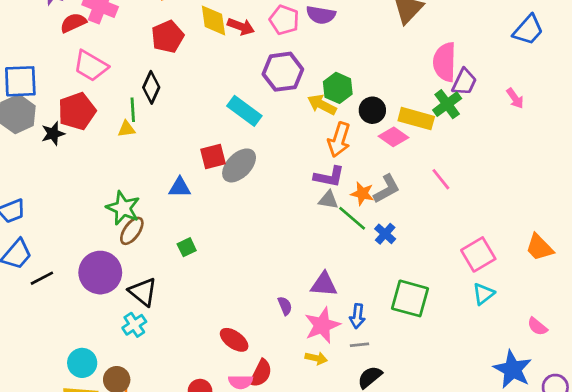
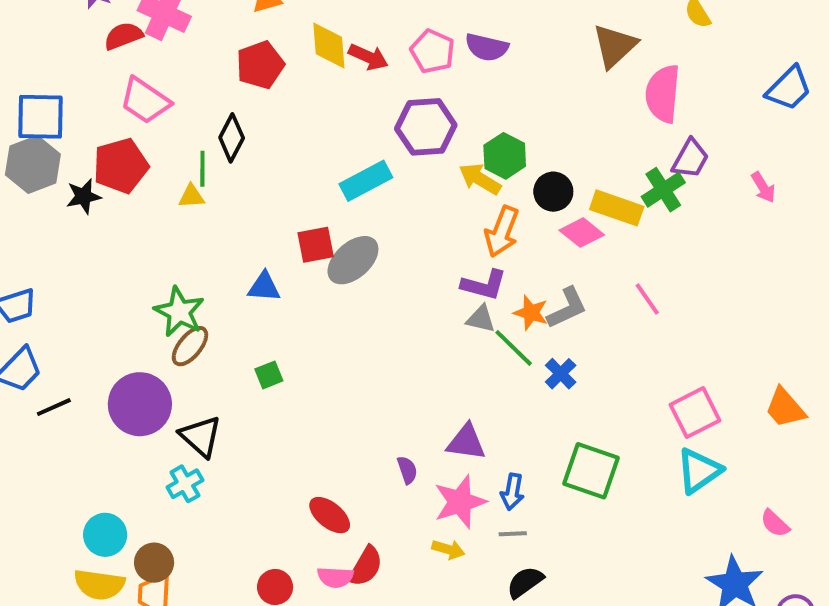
pink semicircle: (445, 62) -> (663, 94), moved
cyan rectangle: (244, 111) -> (366, 181), turned -68
cyan triangle: (483, 294) -> (699, 471), size x1.4

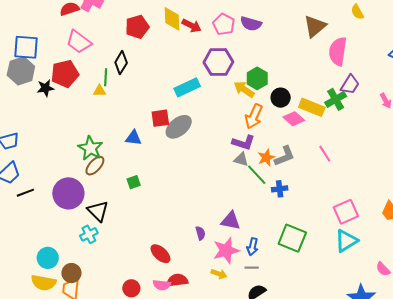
orange star: (531, 313) -> (266, 158), turned 30
blue cross: (561, 374) -> (280, 189), turned 35
red semicircle: (366, 566) -> (177, 280), turned -130

